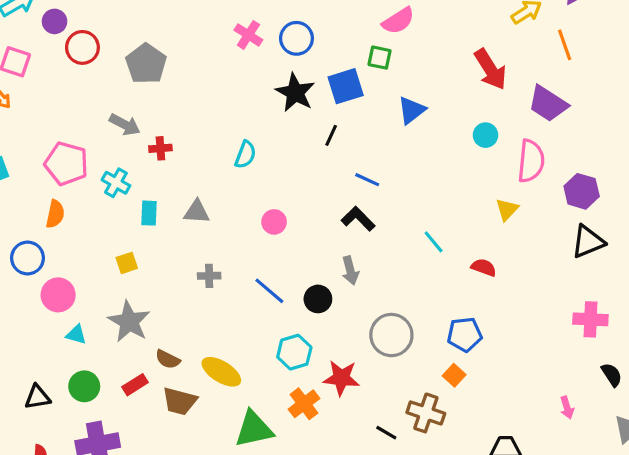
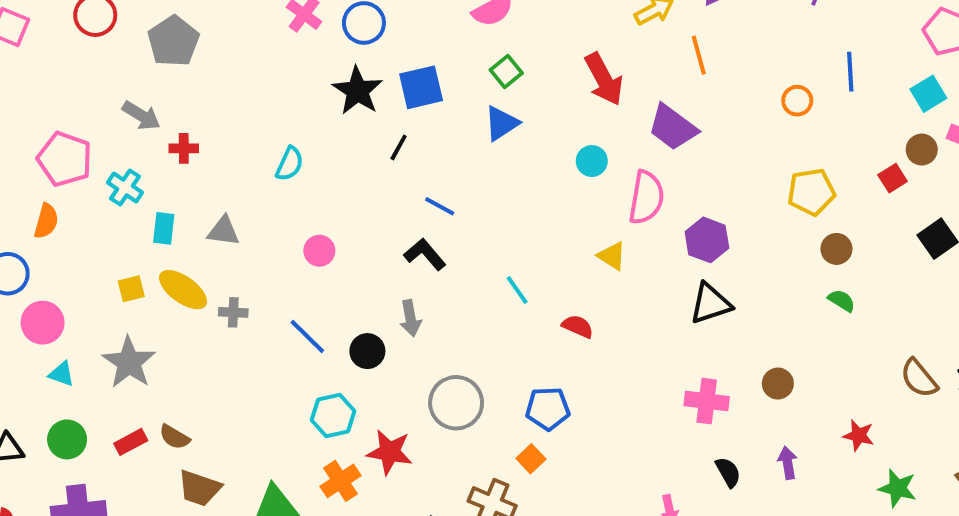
green square: (379, 58) -> (506, 71), moved, turned 35
yellow triangle: (507, 209) -> (612, 256), turned -45
brown semicircle: (168, 359) -> (174, 437), moved
yellow ellipse: (221, 372) -> (183, 290), moved
brown trapezoid: (180, 401) -> (199, 488), moved

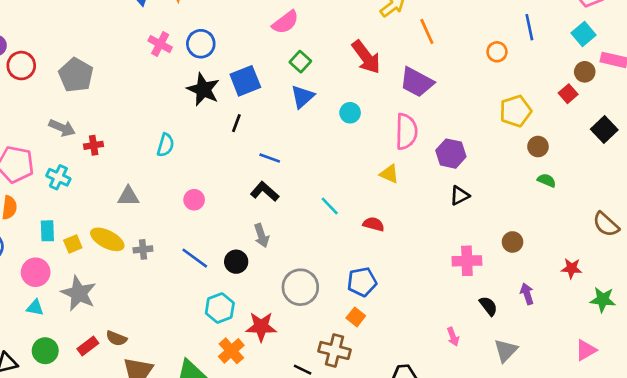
cyan circle: (592, 161) -> (350, 113), moved
cyan rectangle: (164, 228) -> (47, 231), moved
black triangle: (710, 303) -> (460, 196), size x0.7
pink circle: (43, 323) -> (36, 272), moved

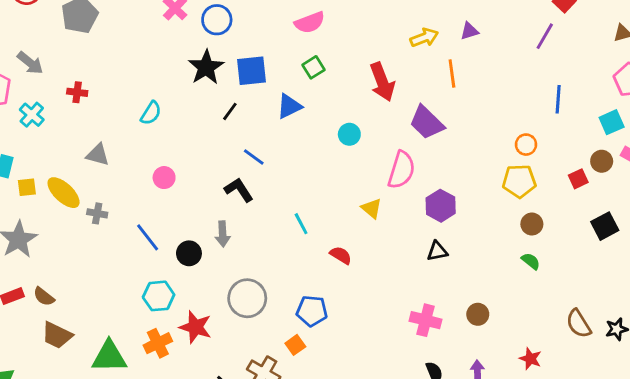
orange circle: (497, 52) -> (526, 145), moved
blue triangle: (302, 97) -> (289, 106), moved
gray arrow: (62, 128) -> (30, 63), moved

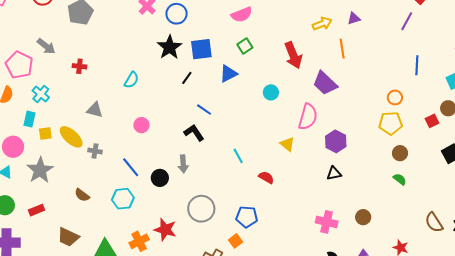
cyan cross: (32, 115) -> (41, 94), moved
cyan hexagon: (159, 296) -> (123, 199), moved
brown semicircle: (44, 297) -> (82, 195), moved

